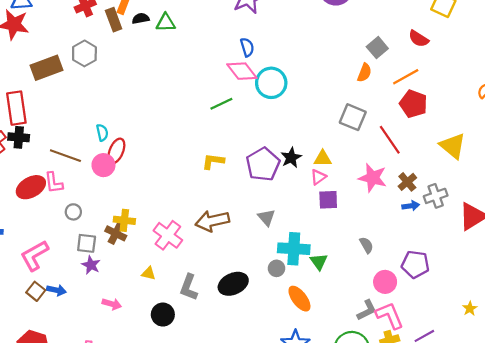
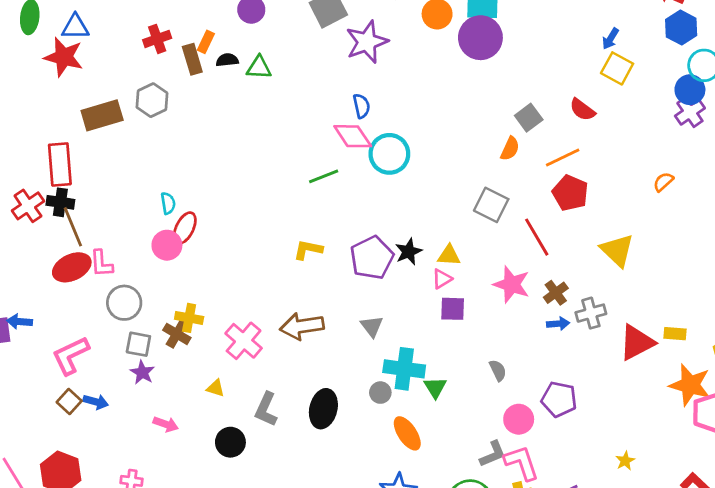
brown line: (65, 156) -> (73, 227), moved, turned 44
gray circle: (73, 212) -> (124, 303), size x1.6
black ellipse: (233, 284) -> (323, 409), turned -56

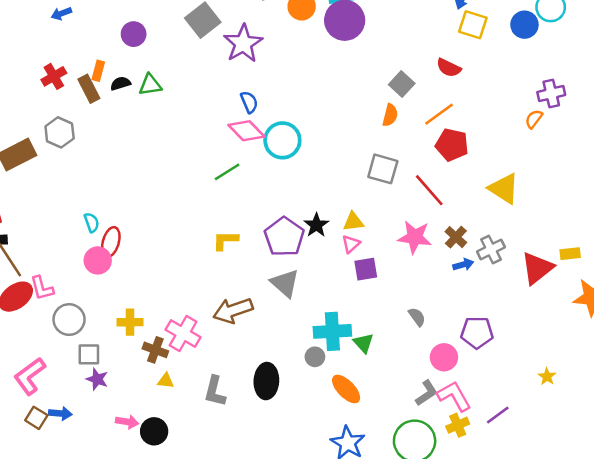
blue circle: (690, 90) -> (524, 25), moved
purple cross: (690, 112) -> (551, 94), moved, turned 32
gray triangle: (372, 326) -> (285, 283), moved, size x1.4
brown cross: (177, 334) -> (155, 350), moved
black circle: (230, 442) -> (154, 431), moved

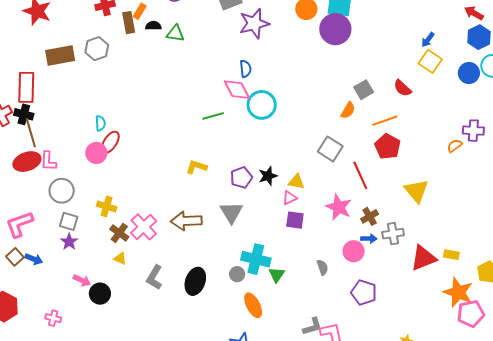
purple pentagon: (284, 237) -> (241, 178), size x0.7
pink circle: (444, 357) -> (354, 251), moved

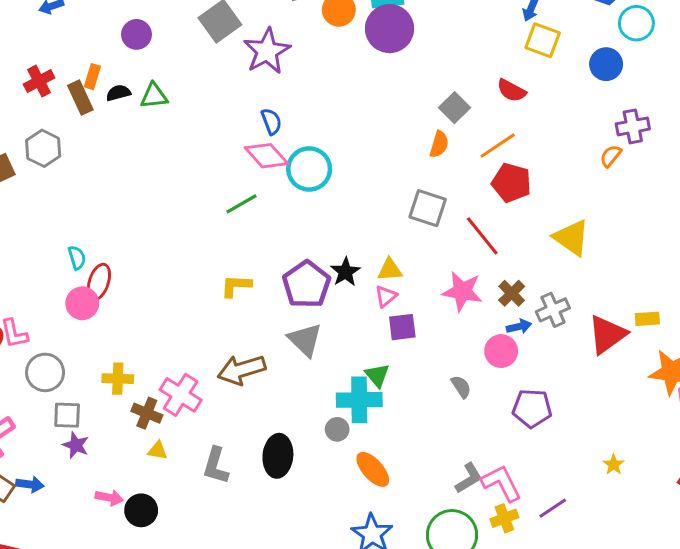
blue circle: (469, 73) -> (606, 64), moved
purple pentagon: (241, 178) -> (307, 284), size x1.4
green triangle: (277, 275) -> (377, 375), moved

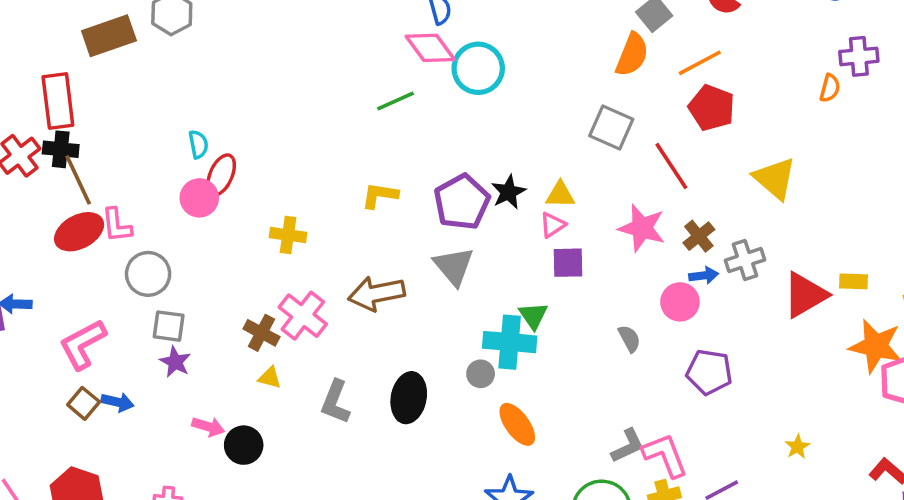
orange semicircle: (439, 144) -> (632, 55), size x1.4
orange semicircle: (611, 156) -> (830, 88), turned 150
yellow cross: (118, 379) -> (288, 235), moved

